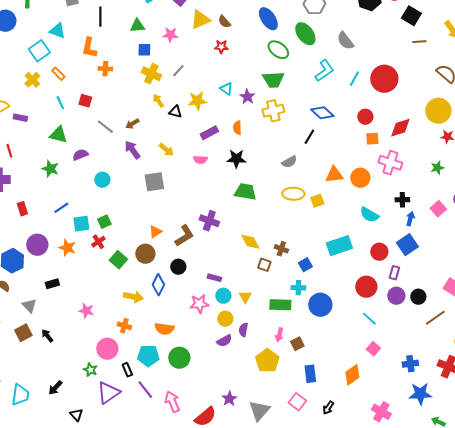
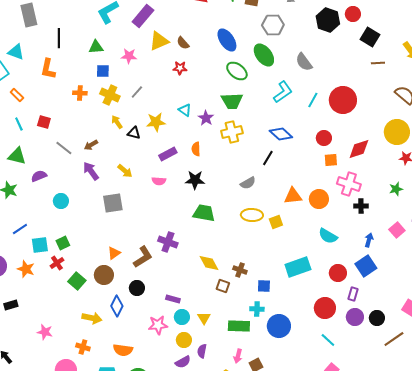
orange cross: (105, 69) -> (80, 93), moved
black cross: (402, 200) -> (361, 206), moved
blue square: (305, 265) -> (264, 286), turned 32

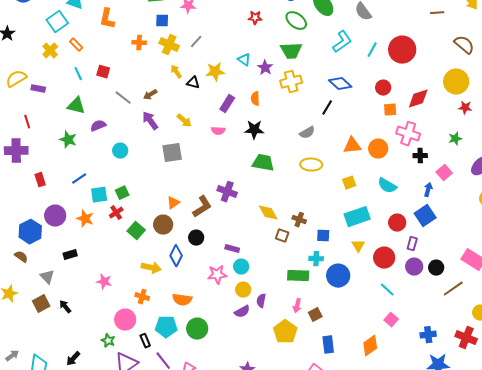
red star: (180, 68) -> (255, 18), moved
purple rectangle: (168, 154) -> (227, 104), turned -30
yellow square: (276, 222) -> (349, 183), moved
pink square: (397, 230) -> (444, 173), moved
yellow triangle: (204, 318) -> (358, 246), moved

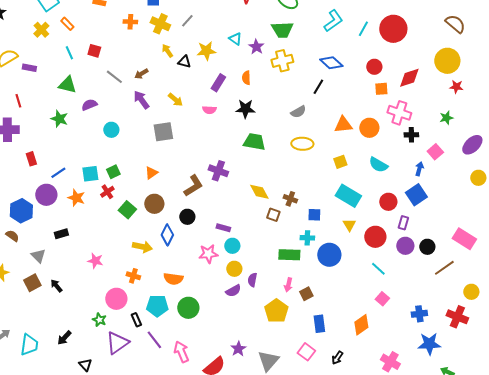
blue line: (79, 179) -> (58, 173), moved
orange triangle: (173, 203) -> (151, 173), moved
cyan rectangle: (357, 217) -> (348, 196), turned 50

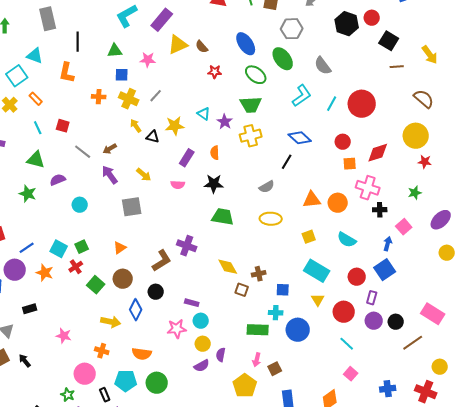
cyan square: (90, 174) -> (59, 249), turned 36
brown cross: (290, 199) -> (259, 274), turned -32

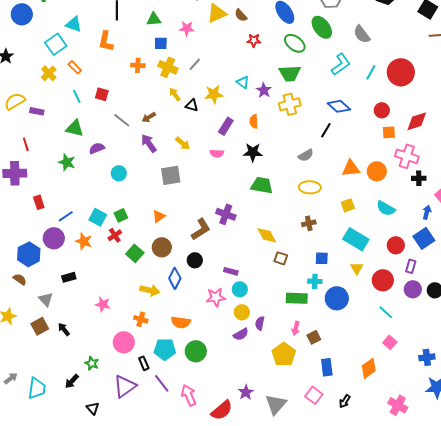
brown cross: (259, 274) -> (309, 223), moved
green star: (68, 395) -> (92, 363), moved

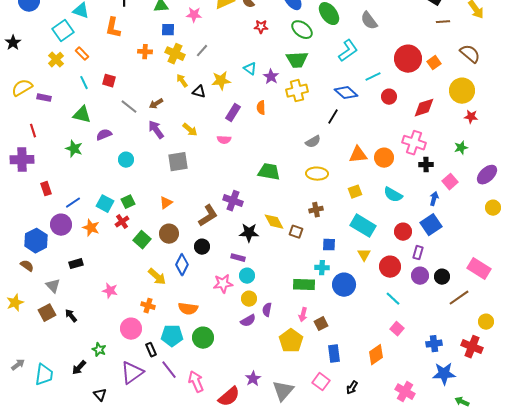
cyan line: (371, 72) -> (373, 77), moved, turned 35
orange square: (389, 132) -> (434, 63), moved, turned -32
black star: (253, 152) -> (249, 233), moved
brown square: (281, 258) -> (296, 232), moved
yellow arrow: (150, 290) -> (157, 277), turned 30

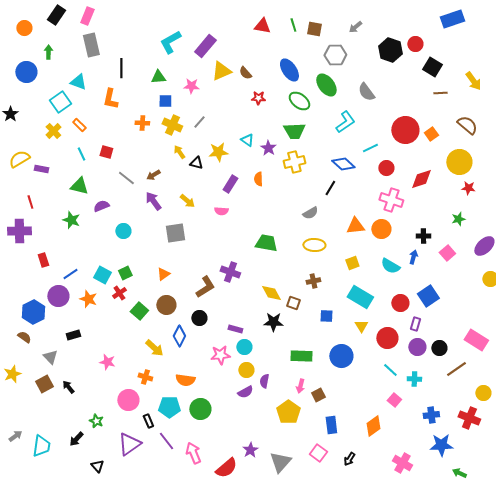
pink cross: (414, 143) -> (391, 200), moved
blue arrow: (434, 199) -> (413, 257), moved
black star: (249, 233) -> (273, 322), moved
cyan cross: (322, 268) -> (414, 379), moved

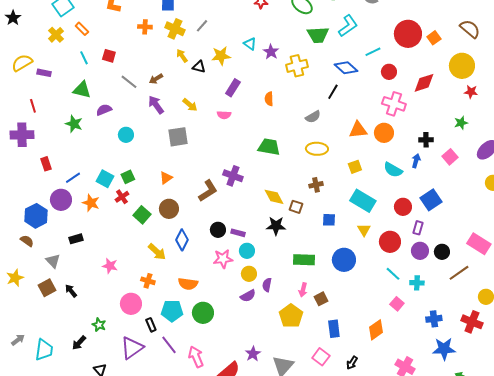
green trapezoid: (294, 131) -> (318, 35), moved
orange semicircle: (258, 179) -> (269, 99), moved
black circle: (199, 318) -> (218, 230), moved

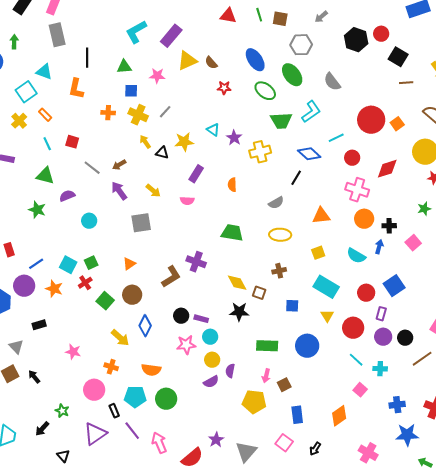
orange circle: (384, 133) -> (364, 219), moved
yellow pentagon: (291, 316) -> (254, 402), turned -30

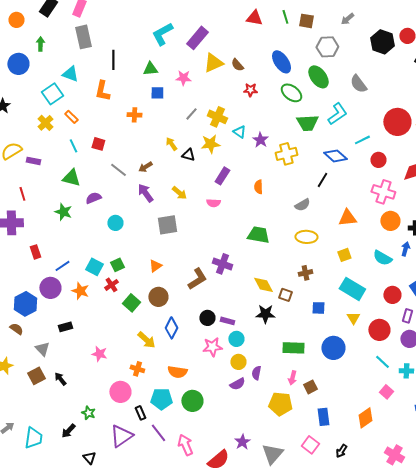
yellow cross: (138, 115) -> (217, 117), moved

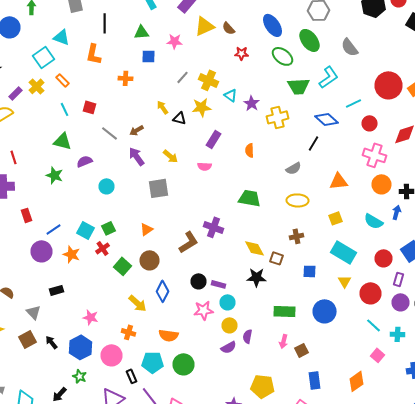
purple rectangle: (33, 161) -> (16, 93), moved, turned -56
blue hexagon: (25, 304) -> (80, 347), moved
yellow pentagon: (280, 404) -> (262, 386), moved

